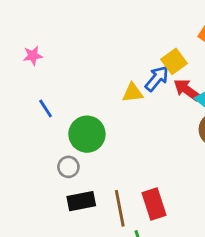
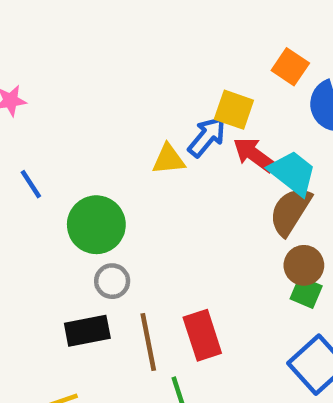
yellow square: (174, 61) -> (234, 110), turned -35
gray circle: (68, 167) -> (112, 281), moved

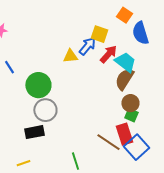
red arrow: (254, 155) -> (108, 54), turned 96
gray circle: (112, 281) -> (45, 110), size x1.5
red rectangle: (202, 335) -> (124, 134), moved
brown line: (148, 342) -> (108, 142), moved, turned -45

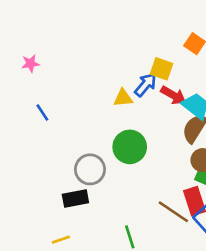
red arrow: (108, 54) -> (173, 95), turned 78
green circle: (38, 85) -> (130, 147), moved

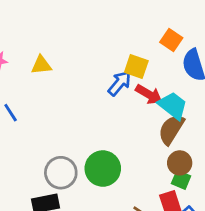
yellow triangle: (123, 98) -> (41, 65), moved
green circle: (130, 147) -> (103, 169), moved

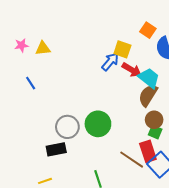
yellow triangle: (41, 65) -> (43, 48), moved

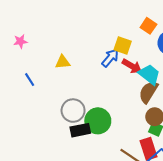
yellow triangle: (43, 48) -> (63, 62), moved
gray circle: (67, 127) -> (73, 111), moved
black rectangle: (56, 149) -> (80, 130), moved

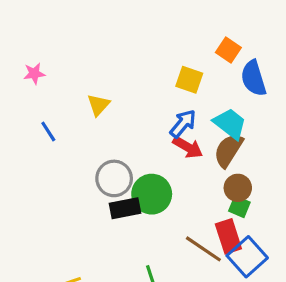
blue arrow: (110, 58) -> (183, 124), moved
yellow triangle: (63, 62) -> (98, 105), turned -42
red arrow: (132, 66) -> (188, 147), moved

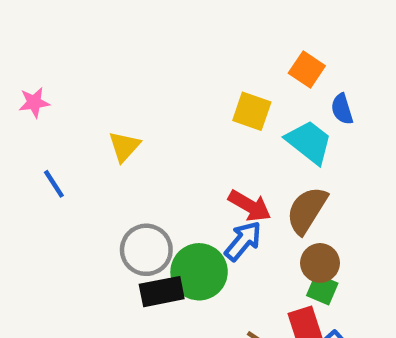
blue semicircle: (253, 78) -> (342, 109), size x0.6
blue arrow: (183, 124) -> (243, 241), moved
cyan trapezoid: (230, 124) -> (309, 142), moved

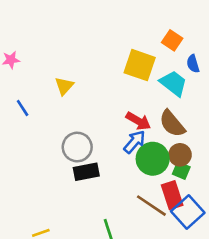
yellow square: (252, 111) -> (140, 65), size x1.4
brown semicircle: (307, 210) -> (172, 124), turned -72
green circle: (199, 272) -> (153, 159), moved

